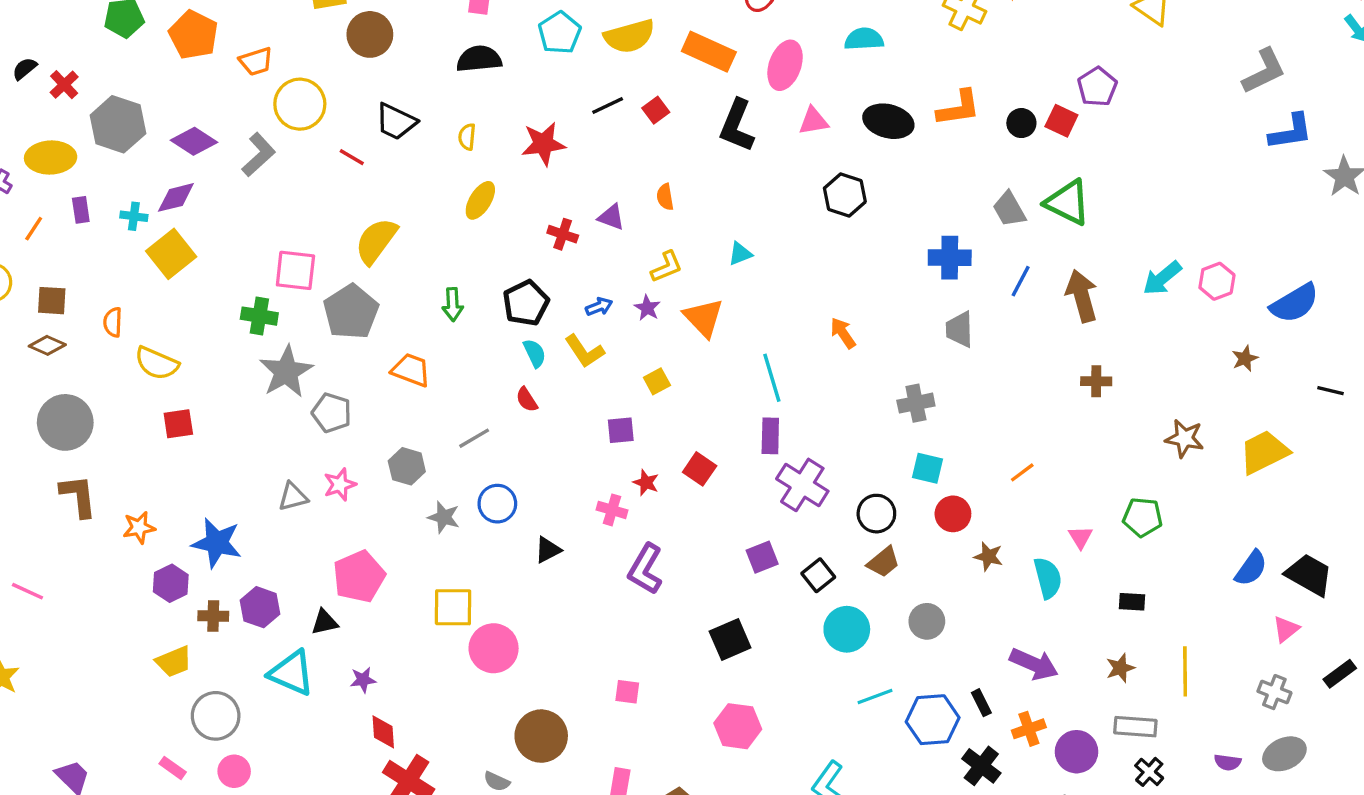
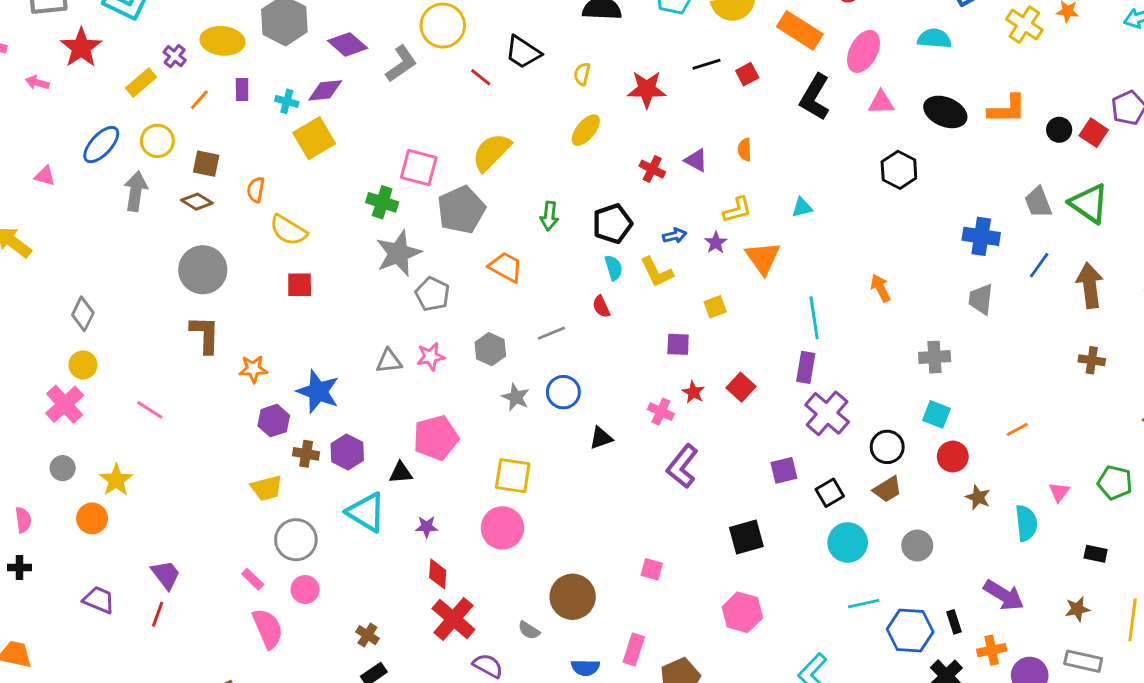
pink circle: (494, 648) -> (502, 528), moved

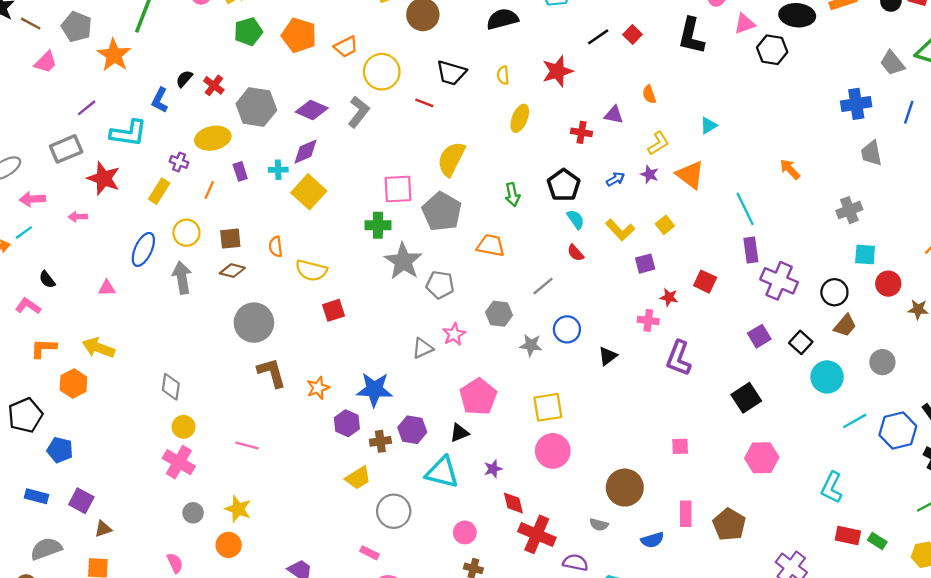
black hexagon: (899, 170) -> (772, 50), moved
yellow L-shape: (657, 272) -> (620, 230), moved
pink circle: (305, 589) -> (465, 532), moved

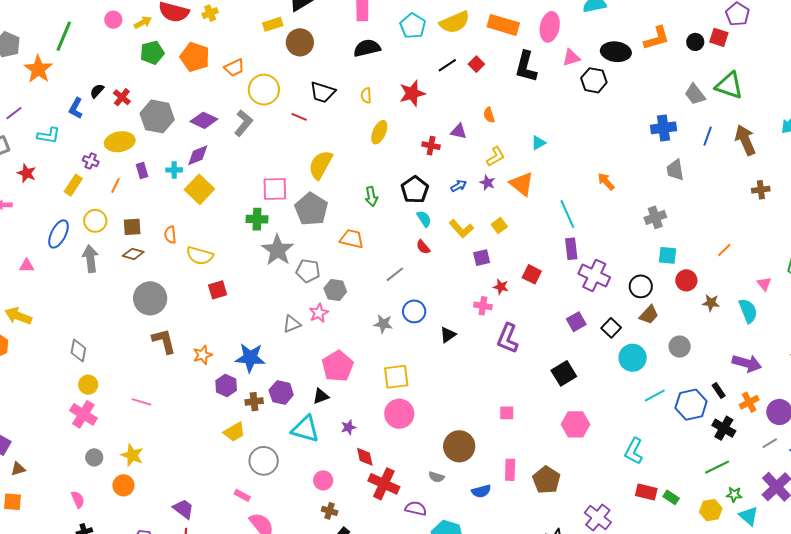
cyan L-shape: (128, 133) -> (49, 135), size x0.7
red star: (104, 178) -> (27, 173), size x0.7
gray hexagon: (499, 314) -> (335, 290), moved

